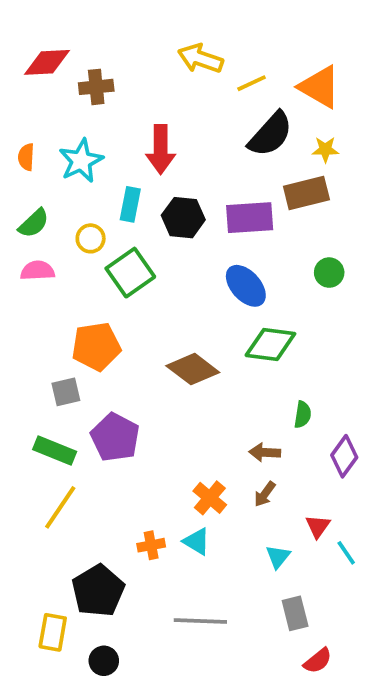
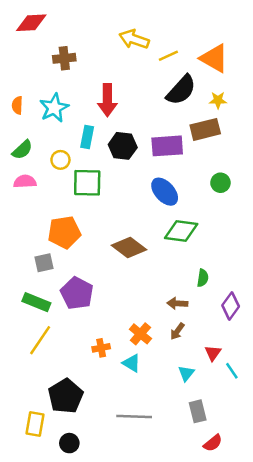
red diamond: (47, 62) -> (31, 23), moved
green square: (130, 273) -> (87, 183), turned 36
orange cross: (151, 545) -> (101, 348), moved

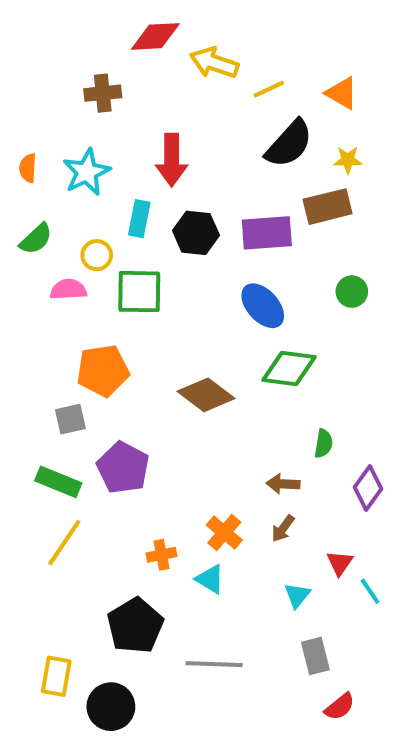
red diamond: (31, 23) -> (155, 36), moved
orange triangle: (214, 58) -> (342, 93), size x0.7
pink semicircle: (25, 181) -> (68, 290), moved
black pentagon: (66, 396) -> (135, 626), moved
black circle: (69, 443) -> (111, 707), size x1.5

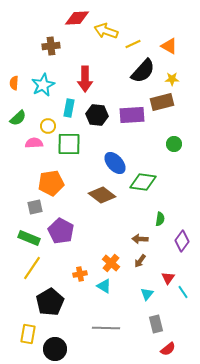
blue ellipse: (263, 306) -> (115, 163), moved
black pentagon: (135, 626) -> (50, 302), moved

